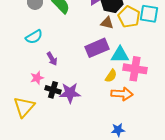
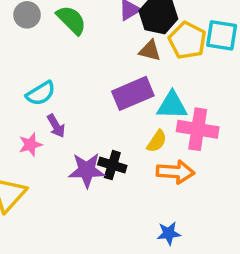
cyan semicircle: (34, 37) -> (41, 93), moved
purple arrow: (52, 59) -> (56, 126), moved
black cross: (53, 90) -> (112, 165), moved

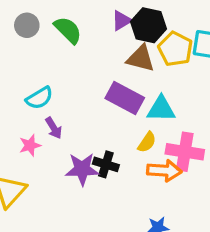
brown triangle: (150, 51) -> (141, 58), size x1.4
purple rectangle: (133, 93) -> (125, 98), turned 51
pink cross: (198, 129) -> (185, 152), moved

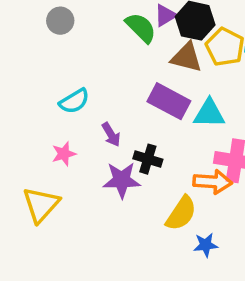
green semicircle: (68, 30) -> (141, 28), moved
purple arrow: (54, 128) -> (111, 135), moved
yellow semicircle: (147, 142) -> (181, 213), moved, size x1.5
black cross: (106, 164) -> (148, 159), moved

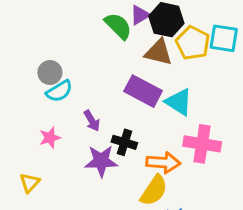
gray circle: (60, 21) -> (50, 72), moved
cyan triangle: (209, 113) -> (179, 102), turned 32
orange arrow: (213, 182) -> (163, 163), moved
yellow triangle: (41, 205) -> (30, 183), size x0.6

